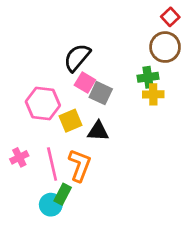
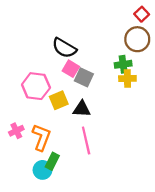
black semicircle: (77, 58) -> (64, 48), turned -100
pink line: (52, 164) -> (86, 141), moved
orange L-shape: (80, 165) -> (41, 137), moved

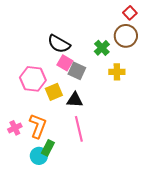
green cross: (123, 64) -> (102, 48), moved, turned -35
pink cross: (16, 131) -> (15, 128), moved

